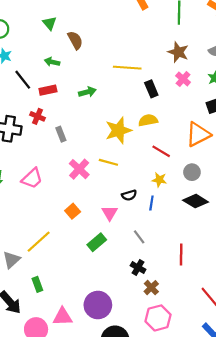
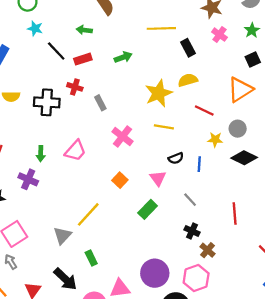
yellow line: (108, 162) -> (164, 127), moved
yellow star: (159, 180) -> (215, 140), moved
pink hexagon: (158, 318) -> (196, 278), moved

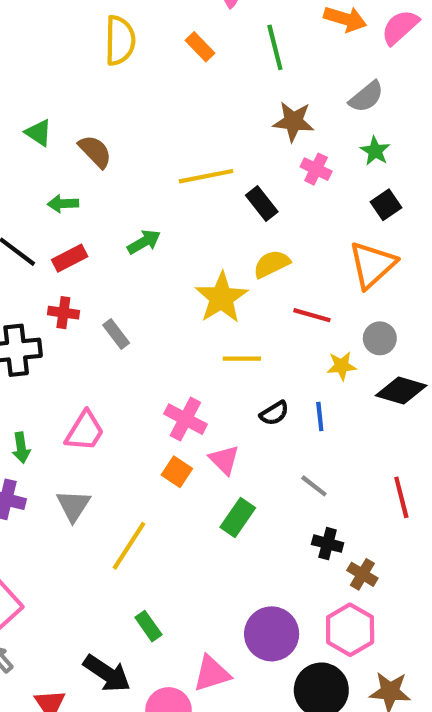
pink cross: (122, 137) -> (185, 419), moved
pink triangle: (158, 178) -> (224, 460), moved
gray triangle: (62, 235) -> (73, 506), moved

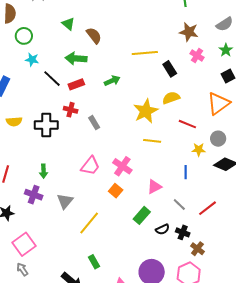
green arrow: (63, 204) -> (76, 58), size x1.5
black semicircle: (274, 413) -> (162, 229), moved
pink trapezoid: (85, 431) -> (90, 166), moved
pink triangle: (224, 460) -> (154, 187), moved, turned 42
red line: (401, 497) -> (208, 208), moved, turned 60

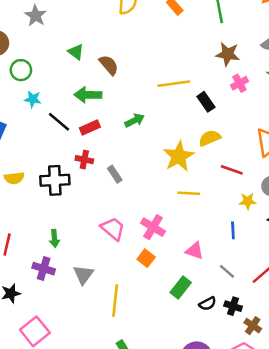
pink cross: (197, 55) -> (239, 83), turned 32
pink trapezoid: (90, 166) -> (113, 229), turned -85
pink triangle: (154, 187) -> (195, 251), turned 49
yellow line: (89, 223) -> (115, 300), turned -30

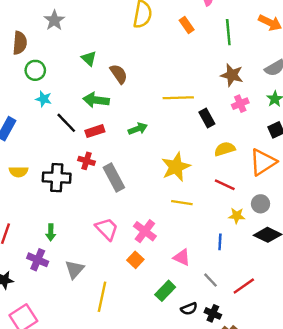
yellow semicircle: (210, 138) -> (225, 149), moved
gray rectangle: (115, 174) -> (114, 178), size x1.6

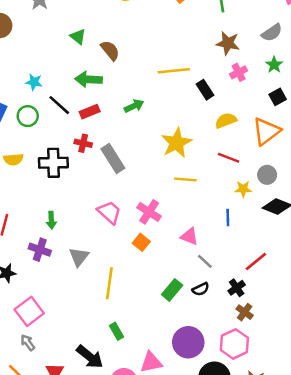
green circle: (35, 70) -> (28, 116), moved
gray line: (210, 280) -> (205, 261), moved
green rectangle: (165, 291) -> (172, 290), moved
black cross: (213, 313) -> (237, 288), moved, turned 35

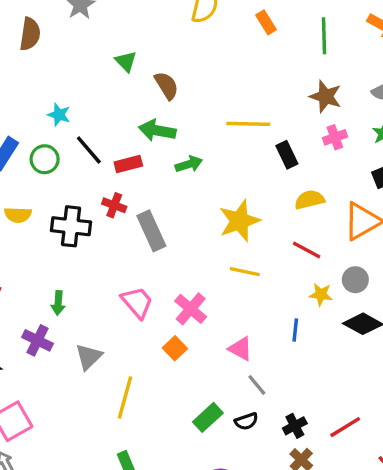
green arrow: (89, 79) -> (157, 130), moved
red line: (256, 261) -> (345, 427), moved

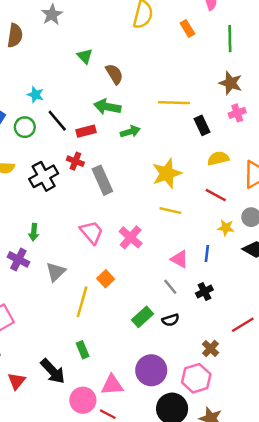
black cross: (71, 226) -> (44, 176), turned -36
orange square: (175, 348) -> (106, 279), moved
pink triangle: (240, 349) -> (180, 259), moved
gray line: (257, 385) -> (170, 287), moved
black cross: (295, 426) -> (204, 291), moved

